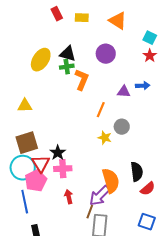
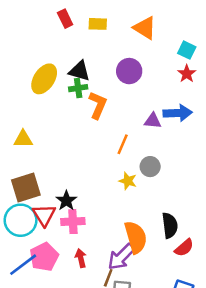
blue arrow: (143, 86) -> (178, 113), size x1.5
pink pentagon: (36, 181) -> (44, 257), moved
blue line: (25, 202) -> (23, 265), turned 65

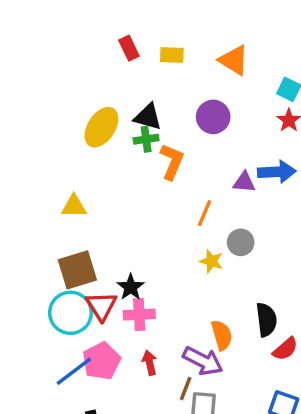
orange semicircle: (136, 237) -> (222, 335), size x0.7
purple arrow: (121, 257) -> (203, 361), turned -108

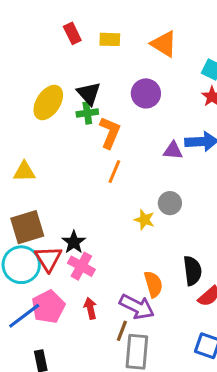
black triangle: (148, 117) -> (89, 93), turned 32
orange line: (205, 213) -> (114, 172), moved
pink cross: (139, 315) -> (81, 266), turned 32

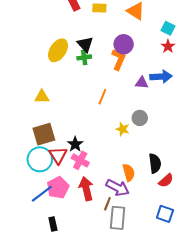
orange L-shape: (110, 133) -> (119, 59), moved
red arrow: (90, 308) -> (86, 189), size x1.6

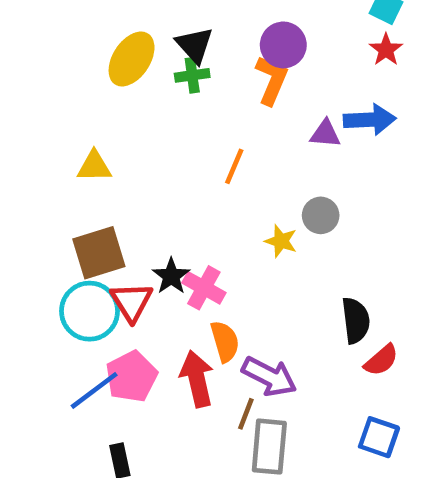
pink cross: (80, 160) -> (204, 288), moved
orange semicircle: (129, 172) -> (225, 341), moved

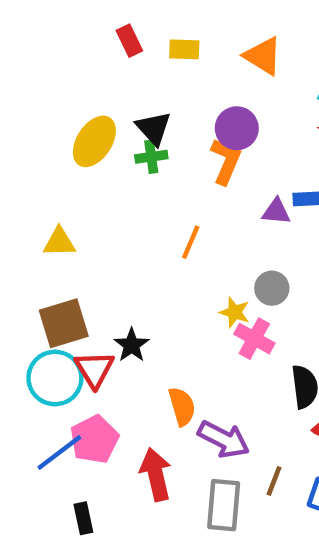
pink cross: (204, 288) -> (254, 339), moved
red arrow: (197, 379) -> (156, 474), moved
brown line: (246, 414) -> (274, 481), moved

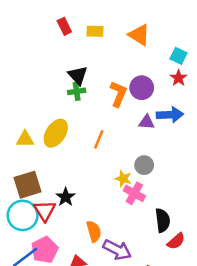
purple circle: (237, 128) -> (142, 88), moved
yellow ellipse: (94, 141) -> (56, 133), moved

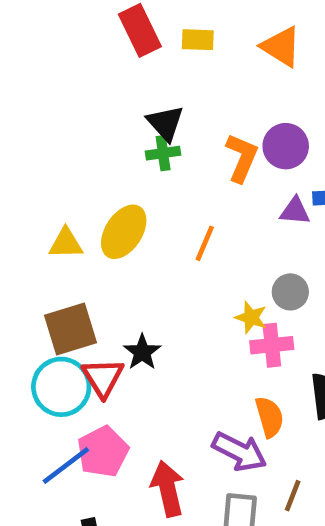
red rectangle: (64, 26) -> (140, 30), size x1.5
pink cross: (134, 193) -> (272, 345), turned -35
orange semicircle: (94, 231) -> (269, 417), moved

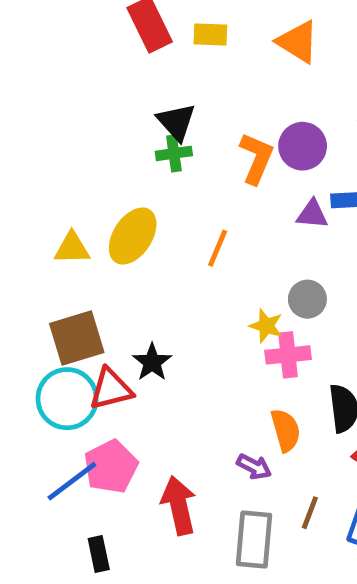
red triangle: (103, 378) -> (111, 389), turned 48
purple arrow: (239, 452) -> (254, 467), size x0.6

